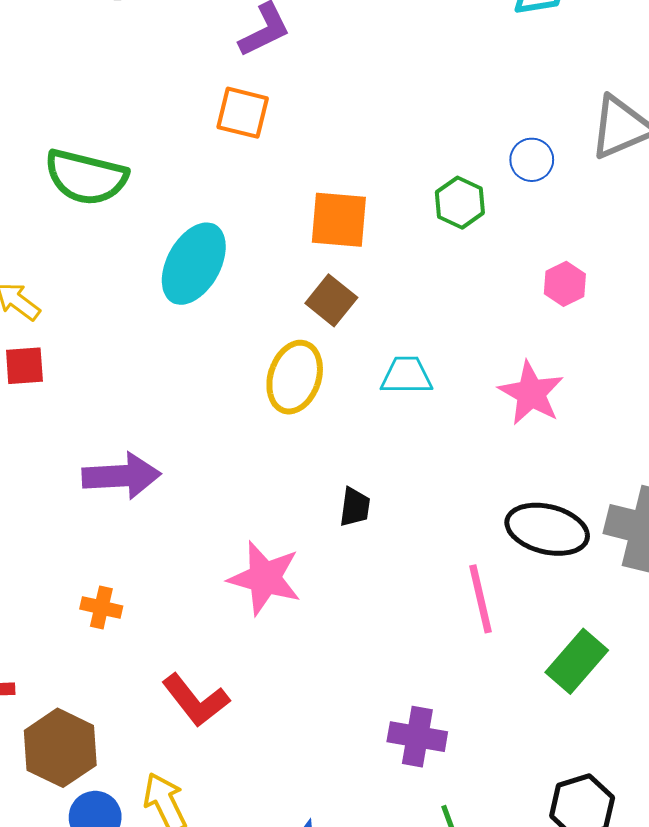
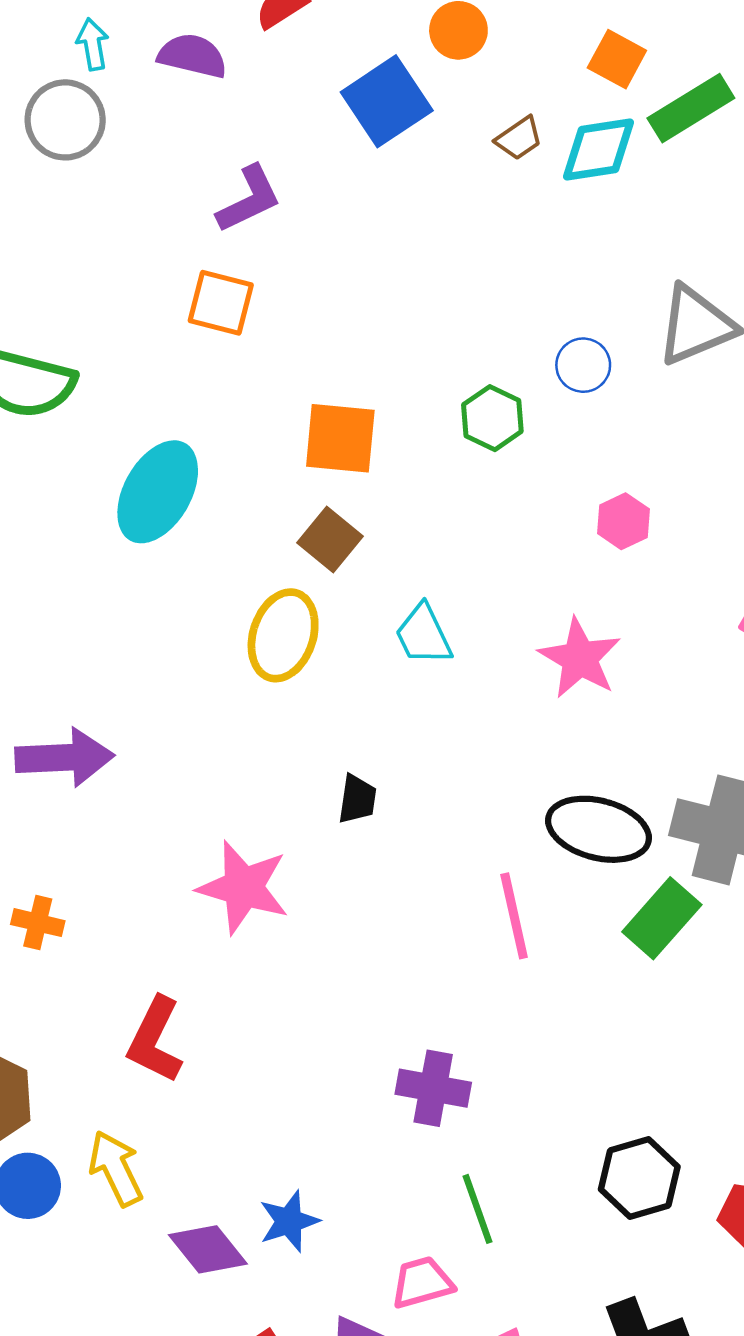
cyan trapezoid: (406, 376) -> (423, 635), turned -116
green rectangle: (577, 661) -> (662, 918), moved
red L-shape: (195, 700) -> (155, 1040), turned 64

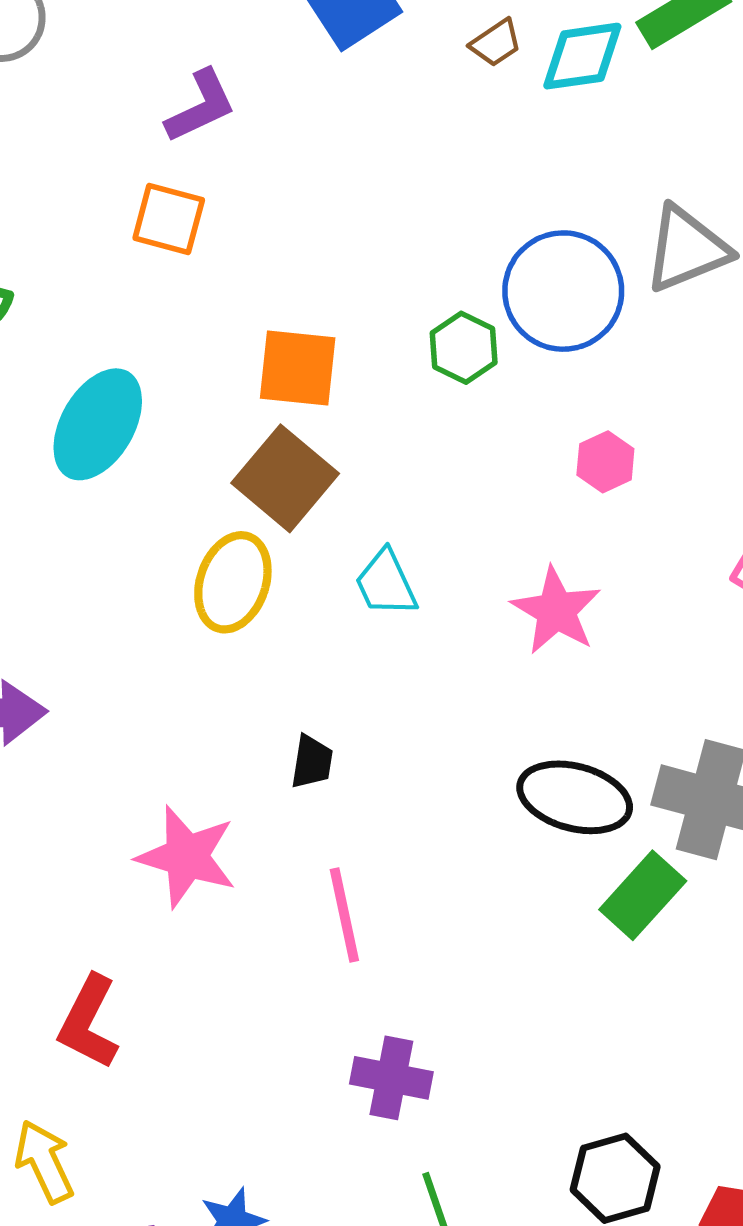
blue circle: (583, 365) -> (563, 291), size x2.0
brown square: (330, 540) -> (285, 478), size x1.5
pink line: (514, 916) -> (344, 915), moved

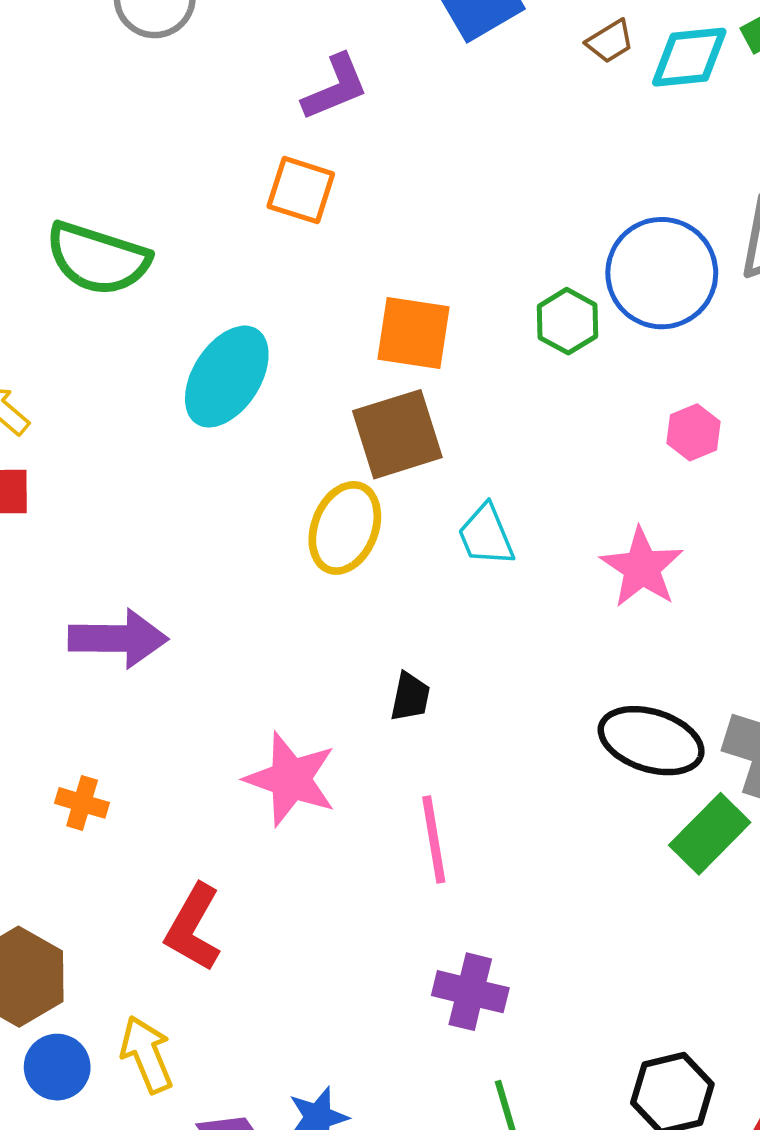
brown square: (285, 478) -> (397, 434), turned 30

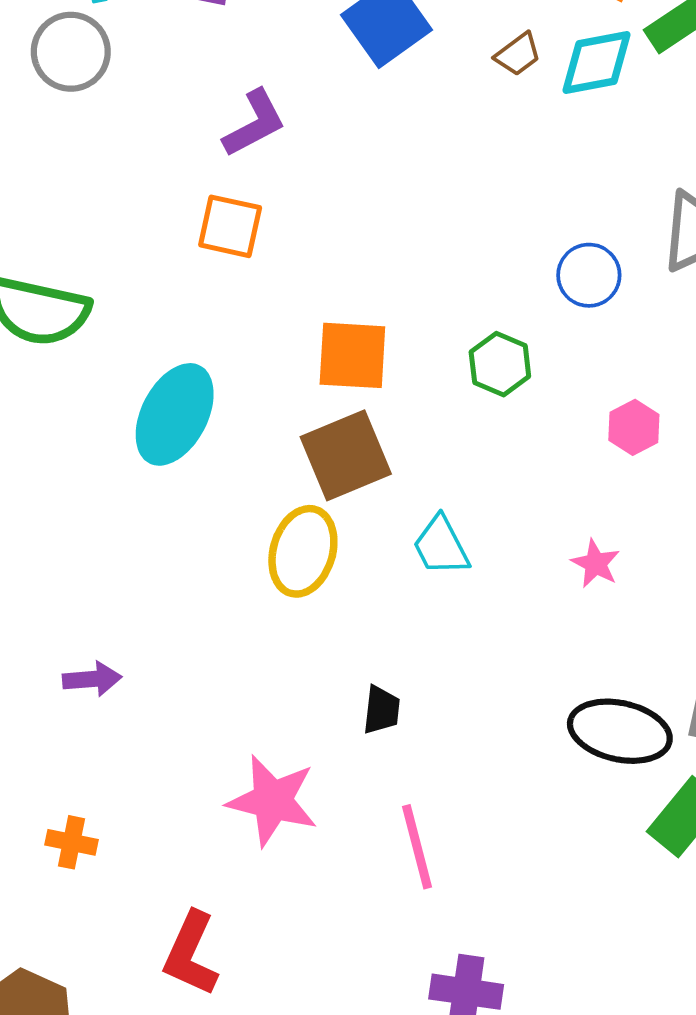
blue circle: (662, 273) -> (589, 275), size x0.6
green hexagon: (567, 321) -> (500, 364), moved
pink star: (642, 568) -> (596, 564), size x0.6
purple arrow: (118, 639) -> (92, 679), size x0.6

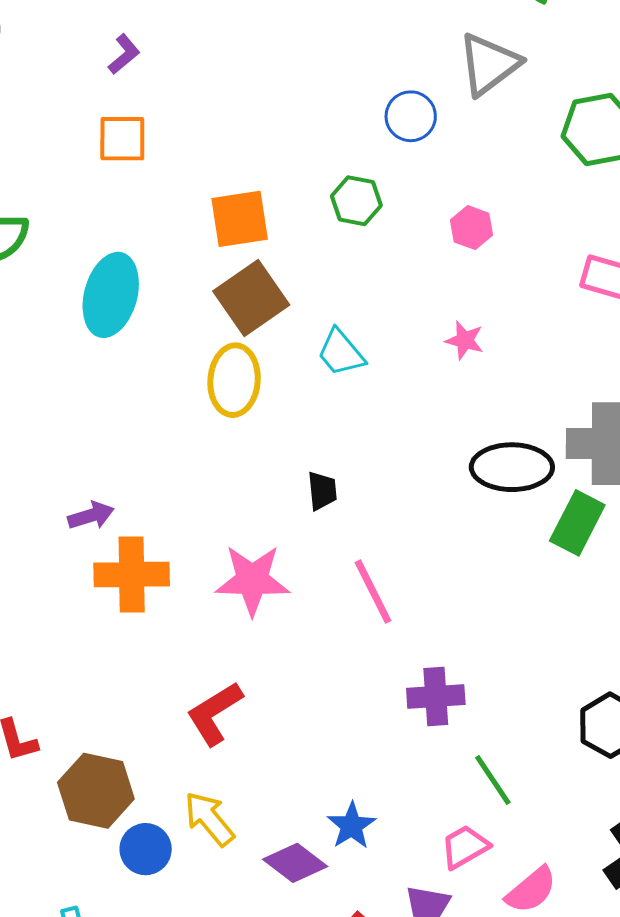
purple L-shape: (254, 123) -> (124, 54), size x0.7
orange cross: (71, 842) -> (132, 574), moved, size x1.8
red L-shape: (191, 954) -> (214, 713), turned 46

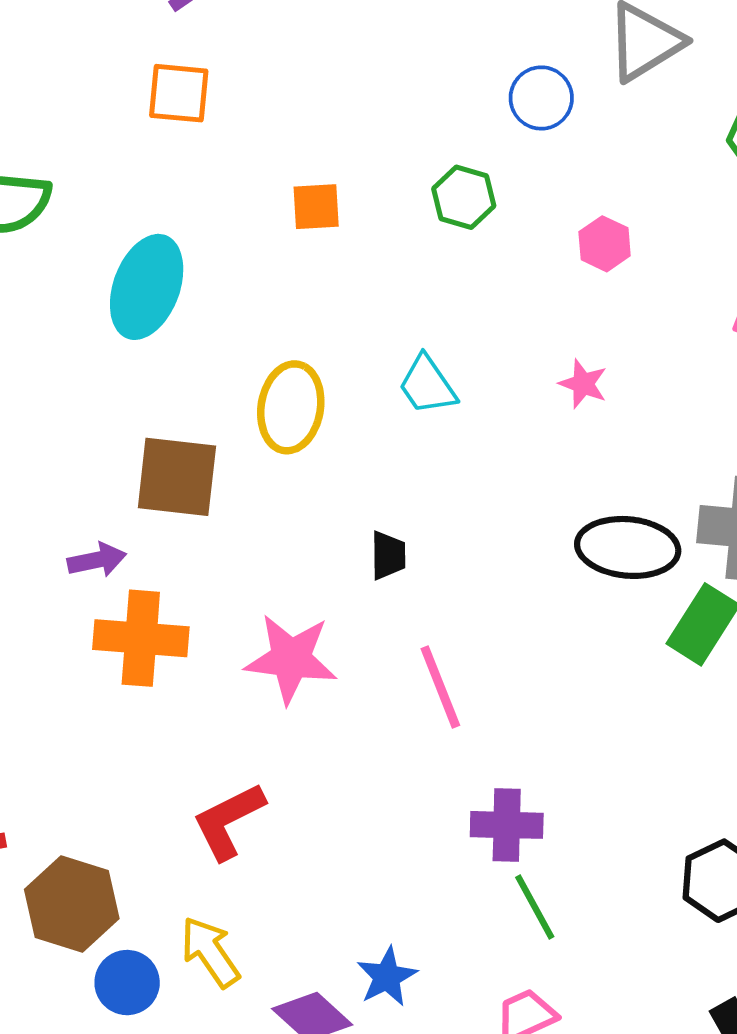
orange square: (240, 219) -> (316, 207), size x0.7
brown square: (251, 298) -> (177, 477), moved, turned 36
green line: (493, 780) -> (535, 907), moved

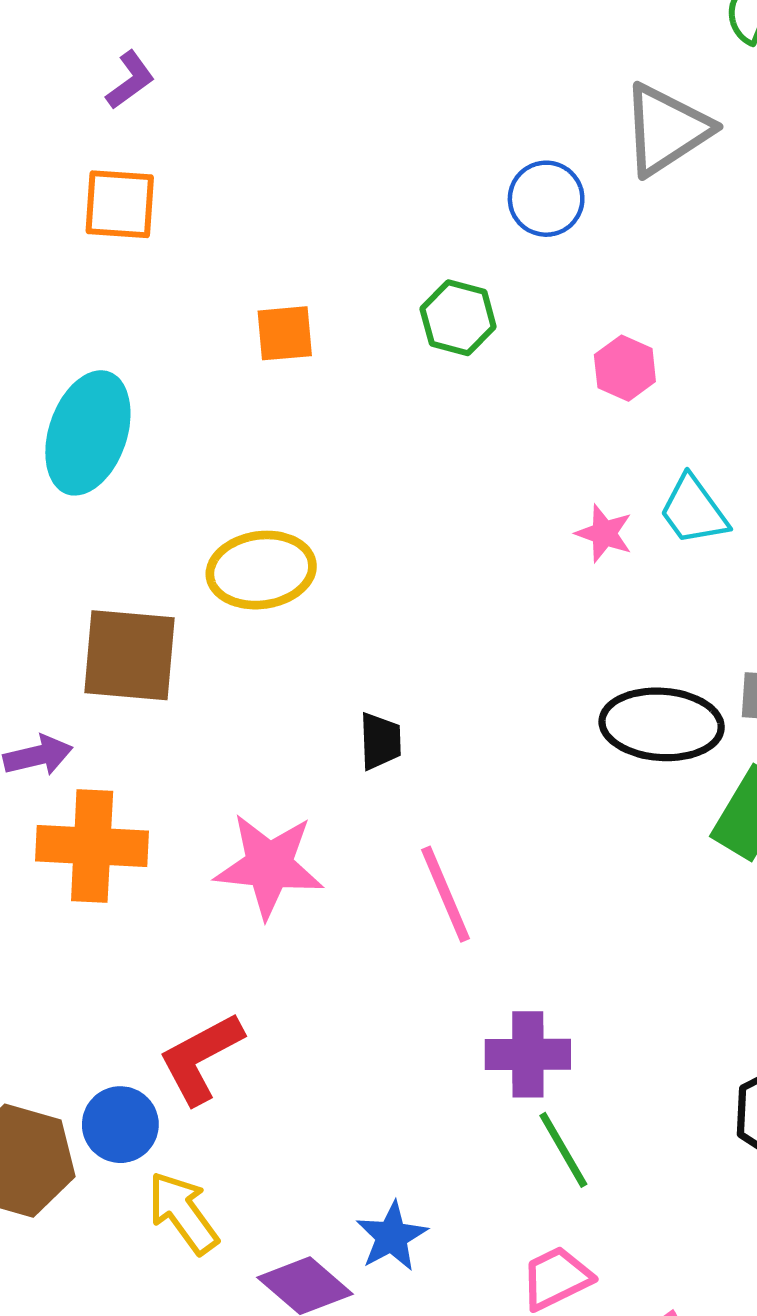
cyan trapezoid: (427, 385) -> (694, 510), moved
yellow ellipse: (291, 407) -> (261, 570), turned 74
blue circle: (127, 983) -> (120, 1125), moved

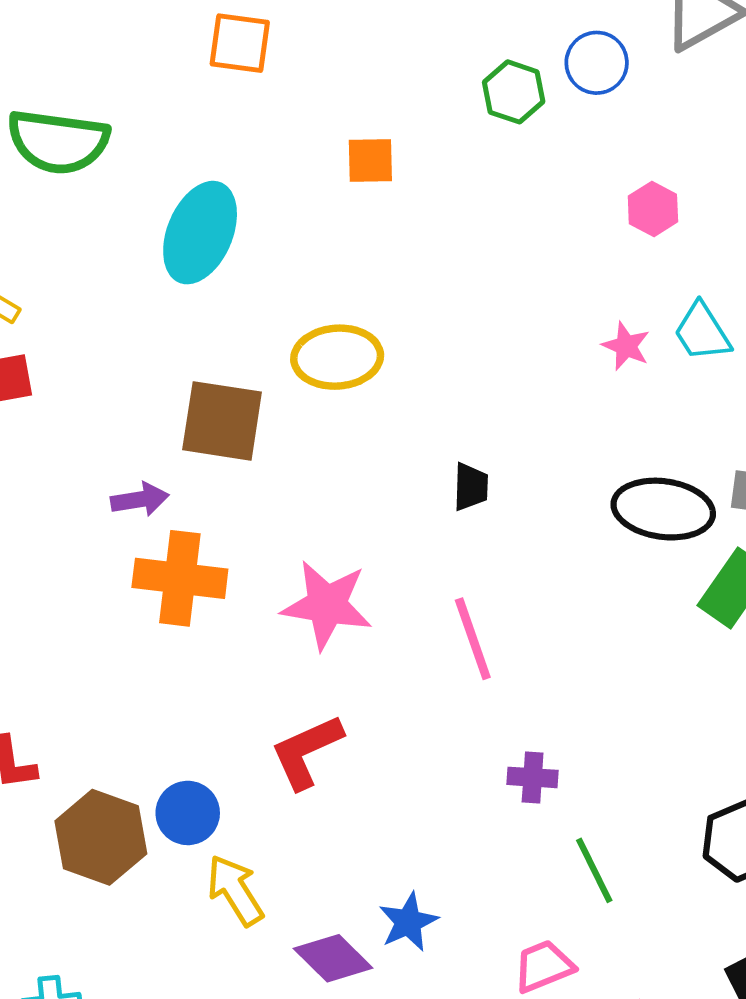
green hexagon: (458, 318) -> (514, 92), moved
black trapezoid: (380, 741) -> (471, 487), moved
purple cross: (528, 1054) -> (533, 777), size x0.7
red L-shape: (201, 1058) -> (307, 752), moved
green line: (563, 1150) -> (594, 870), moved

